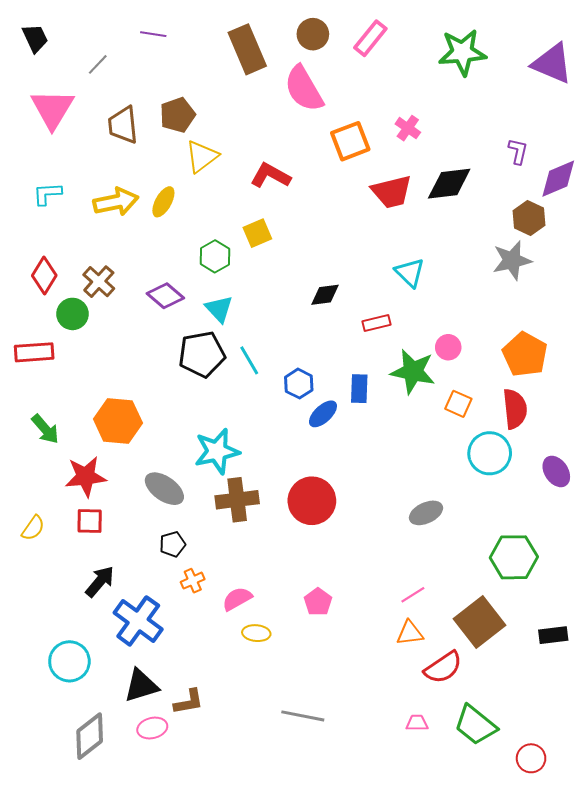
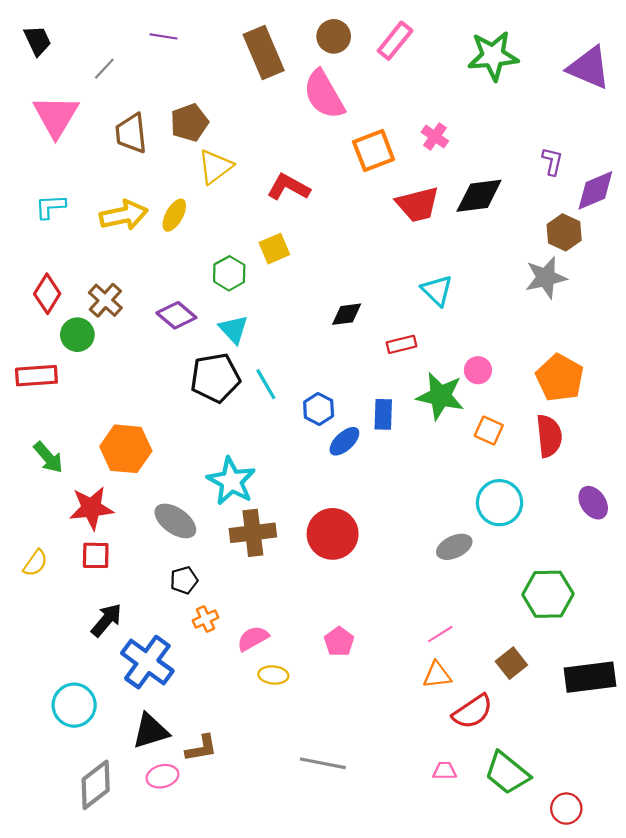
cyan star: (217, 451) -> (231, 481), turned -30
cyan circle: (490, 453) -> (500, 503), moved
brown square: (480, 622) -> (511, 663), size x0.6
black rectangle: (553, 635) -> (590, 677), size x1.6

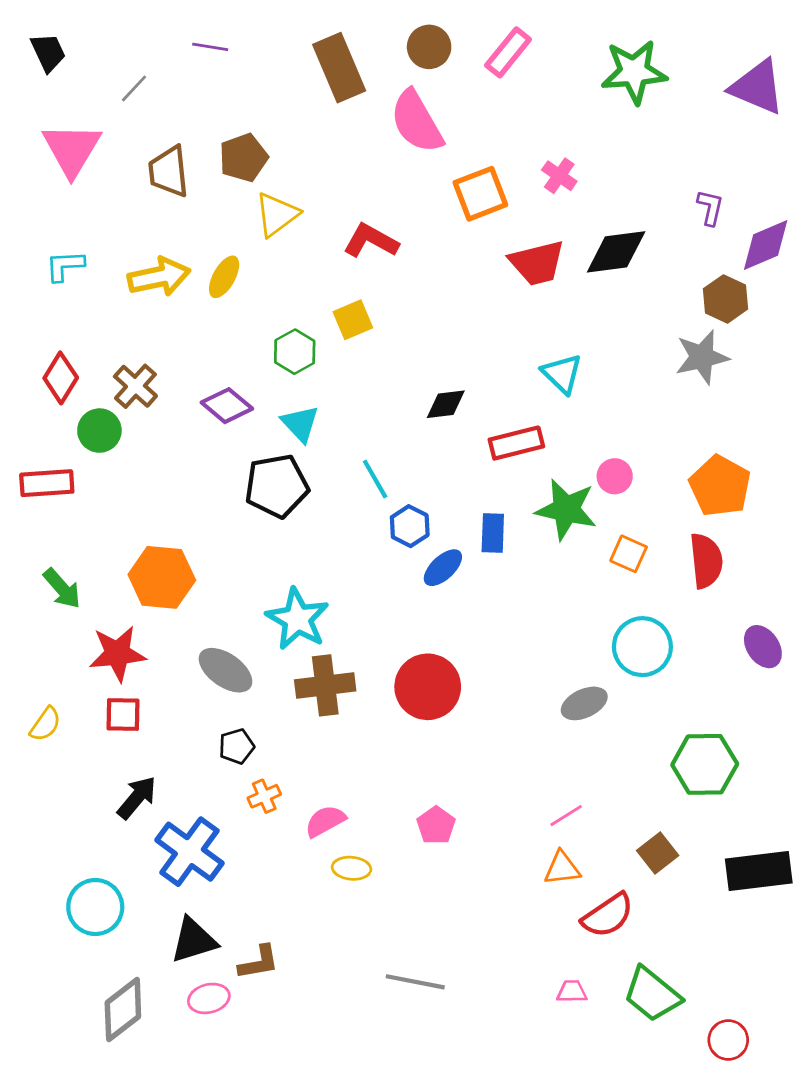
red rectangle: (402, 344) -> (516, 443), size x1.4
cyan line: (266, 384) -> (375, 479), moved

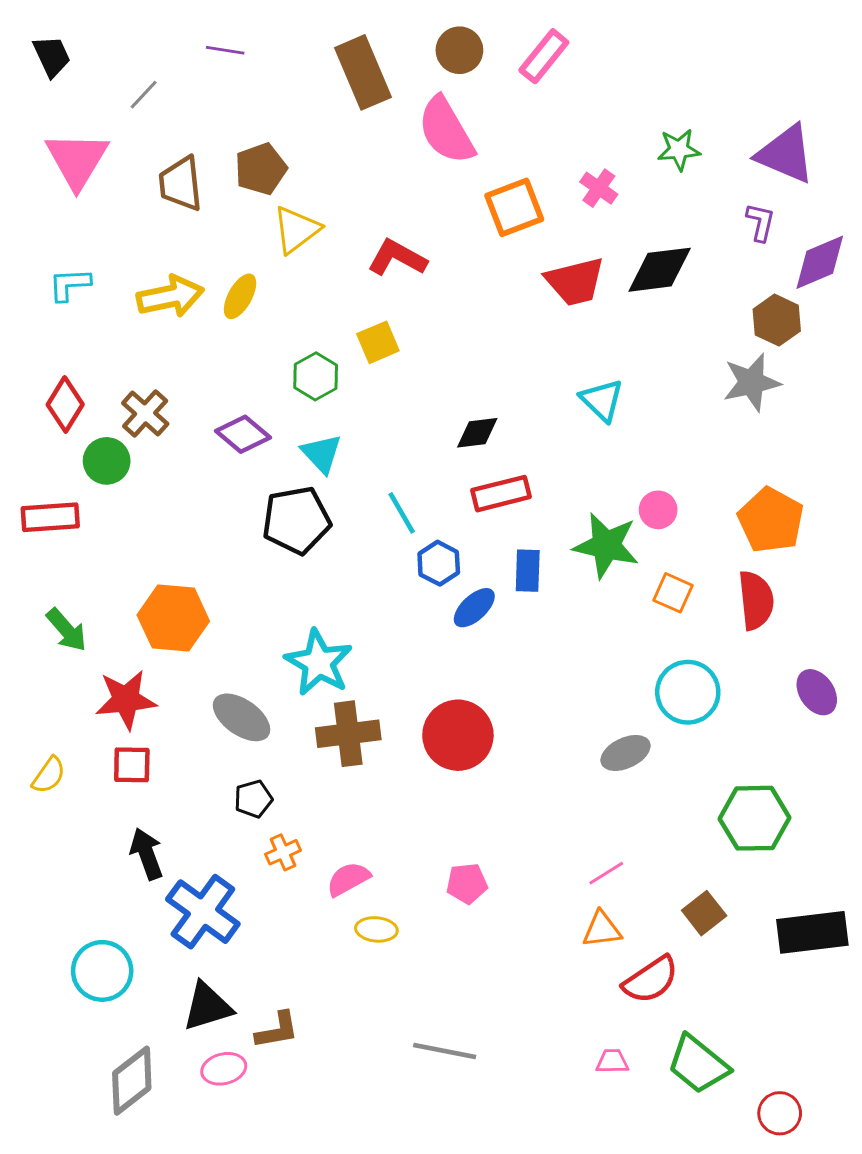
green star: (634, 72) -> (679, 150), moved, size x0.6
purple triangle: (757, 87) -> (786, 154), moved
red rectangle: (516, 443) -> (501, 494), moved
black arrow: (137, 798) -> (147, 854), turned -60
pink pentagon: (436, 825) -> (467, 883), turned 30

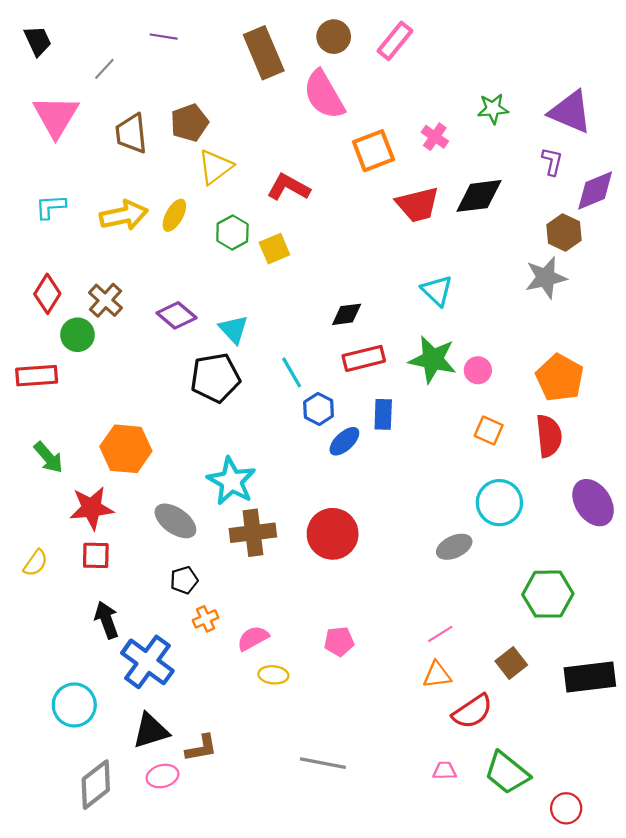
green hexagon: (316, 376) -> (232, 232), moved
green star: (606, 545) -> (433, 359), moved
purple ellipse: (817, 692) -> (593, 503), size x1.4

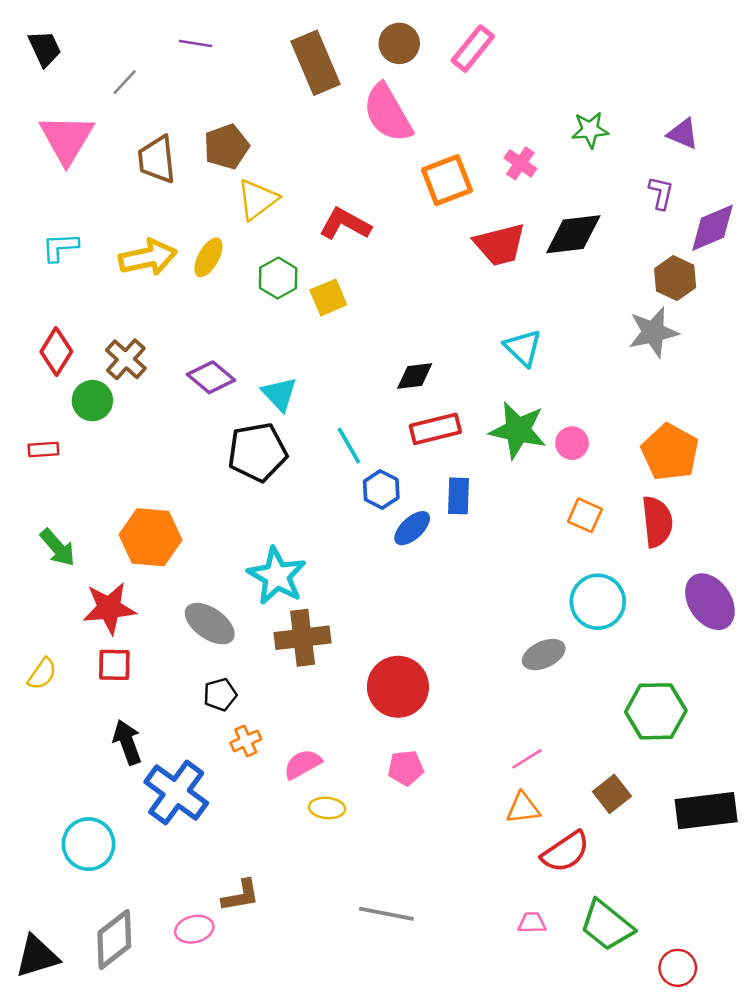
purple triangle: (570, 112) -> (683, 134), size x0.6
red rectangle: (37, 376) -> (43, 450), size x0.6
red circle: (333, 534) -> (398, 687), moved
black triangle: (151, 731) -> (37, 956), moved

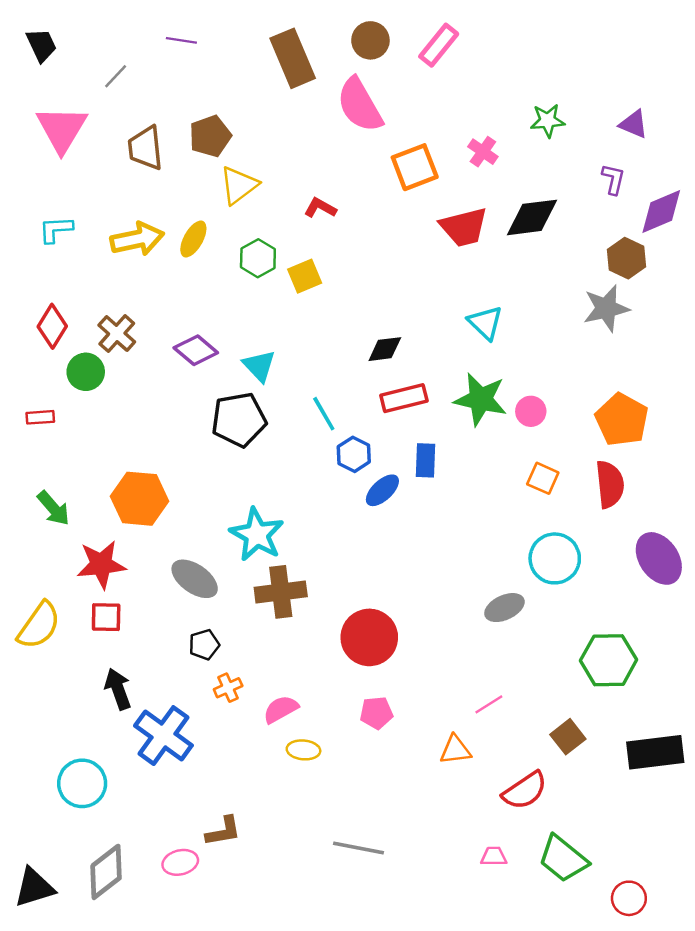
red L-shape: (345, 224) -> (320, 208), size x0.7
yellow semicircle: (42, 674) -> (39, 625), size x1.6
orange triangle: (523, 808) -> (455, 750), moved

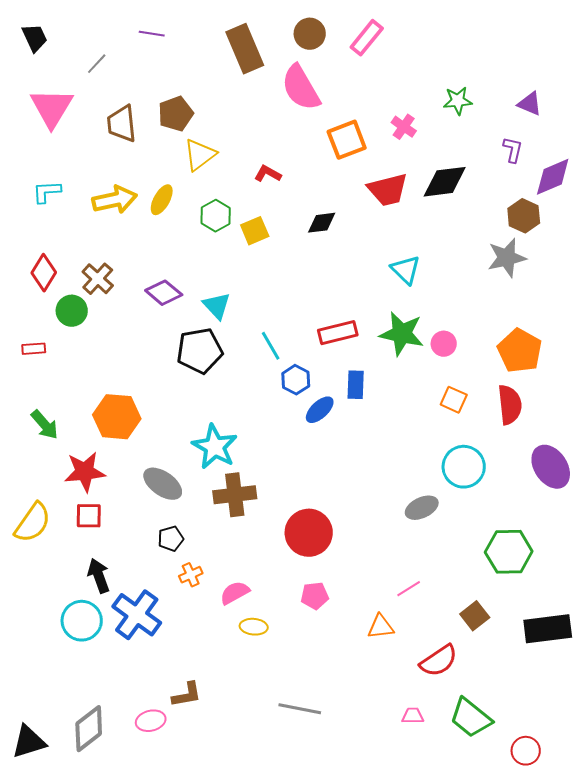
black diamond: (385, 349) -> (322, 223), moved
cyan circle: (82, 783) -> (82, 621), moved

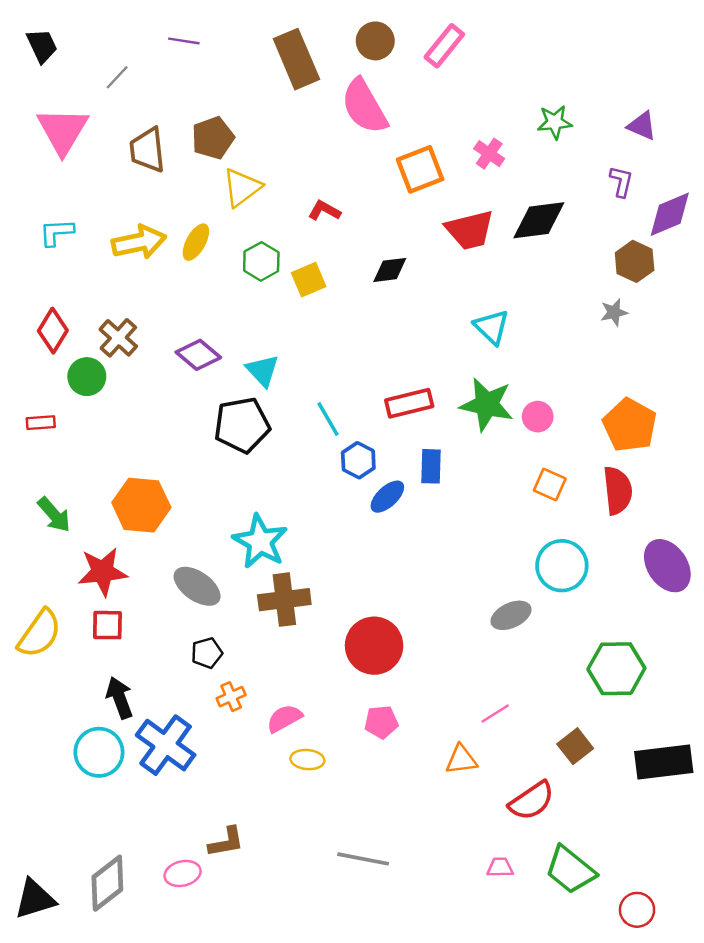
gray star: (507, 258) -> (614, 312), size x0.6

